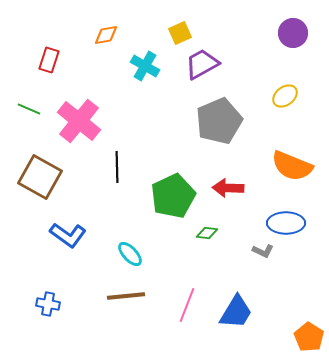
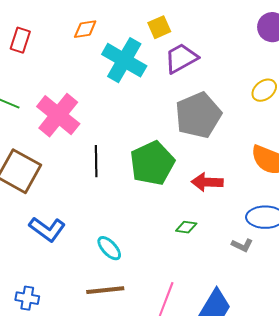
red rectangle: (49, 60) -> (20, 40), moved
cyan cross: (145, 66) -> (124, 60), size x1.5
green pentagon: (173, 196) -> (152, 163), moved

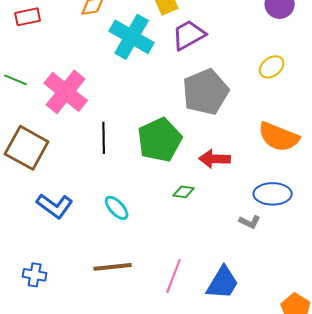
red rectangle: (20, 40) -> (28, 17), turned 60
green diamond: (186, 227) -> (184, 192), moved
cyan ellipse: (109, 248) -> (117, 208), moved

